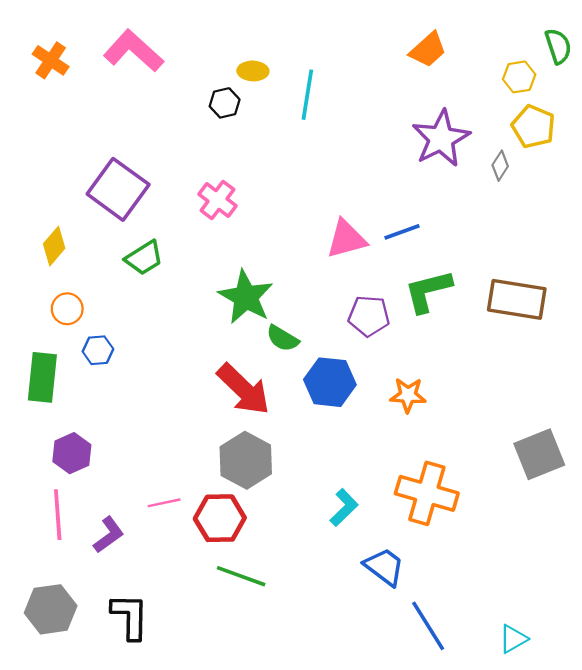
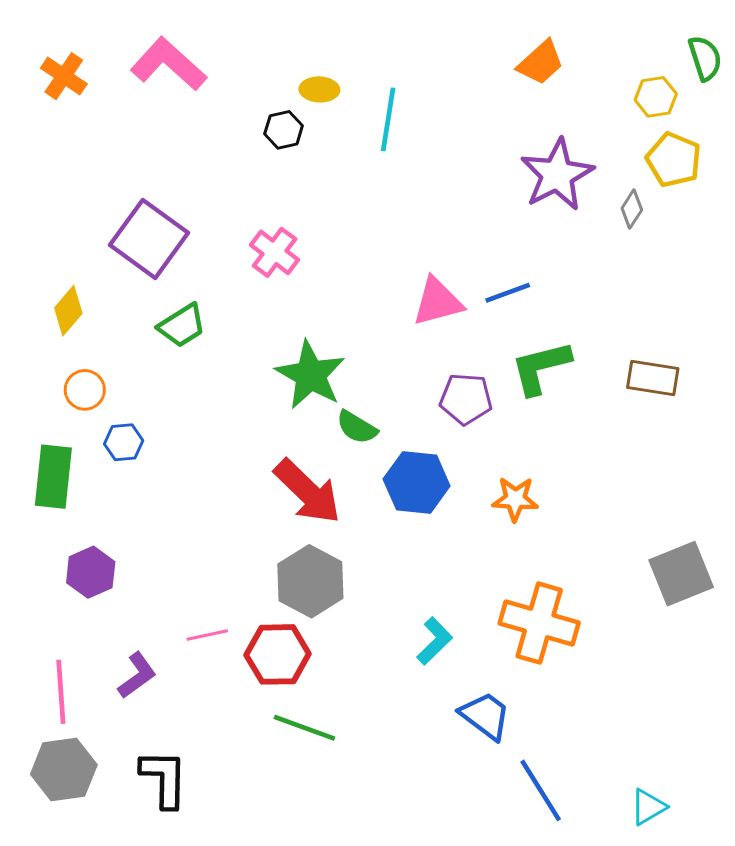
brown rectangle: (517, 299) -> (653, 378), size x0.7
pink line: (58, 515) -> (61, 692), moved

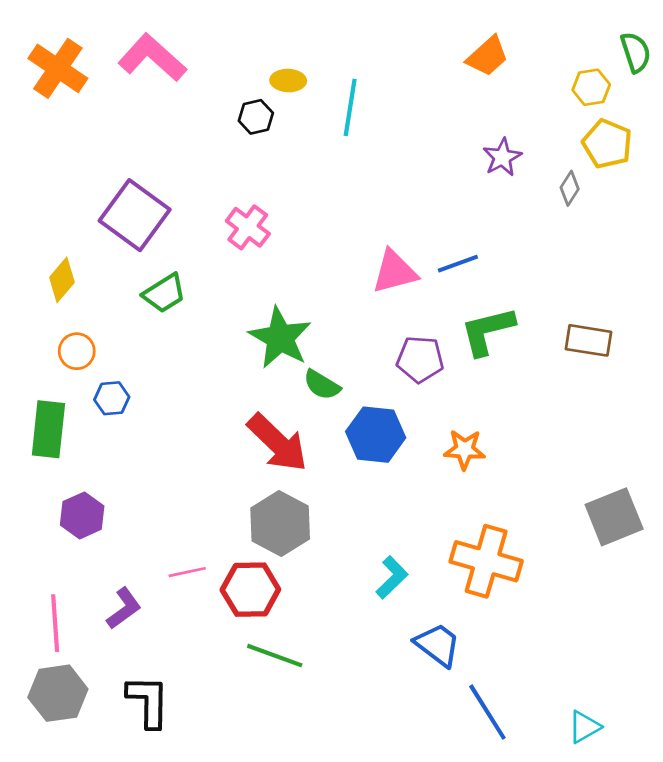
orange cross: (64, 76) -> (58, 68), size x1.4
purple star: (557, 175) -> (502, 157), size x0.6

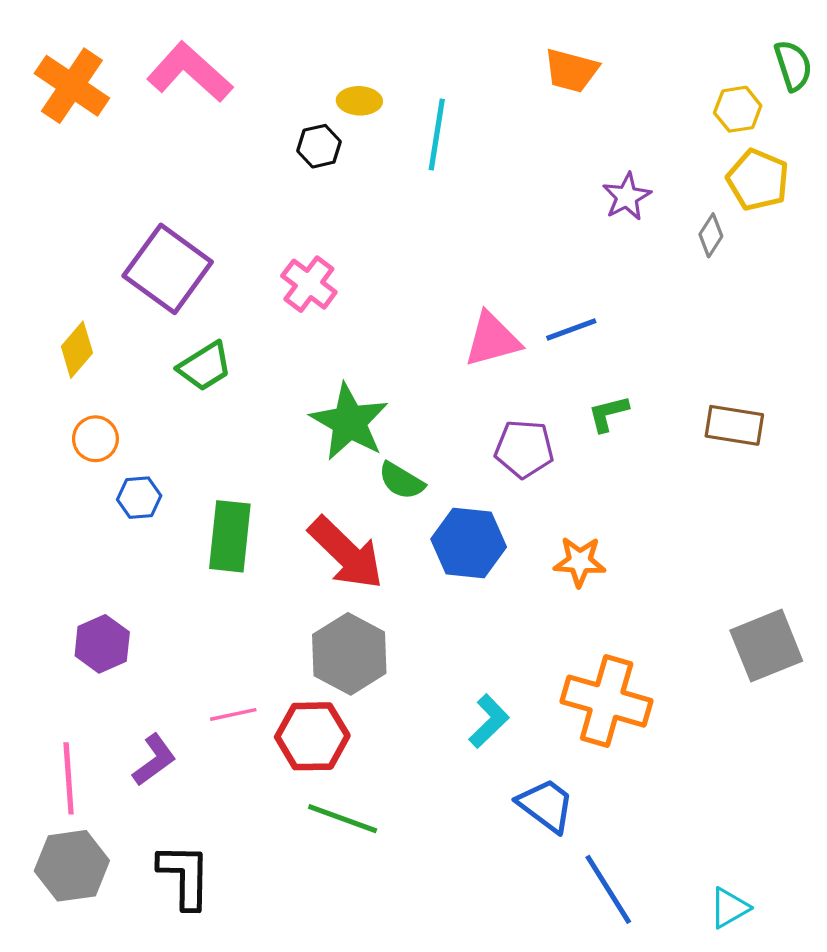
orange trapezoid: (487, 56) -> (571, 71), moved, turned 57
green L-shape: (487, 331) -> (608, 414), size x0.6
green rectangle: (48, 429) -> (230, 536), moved

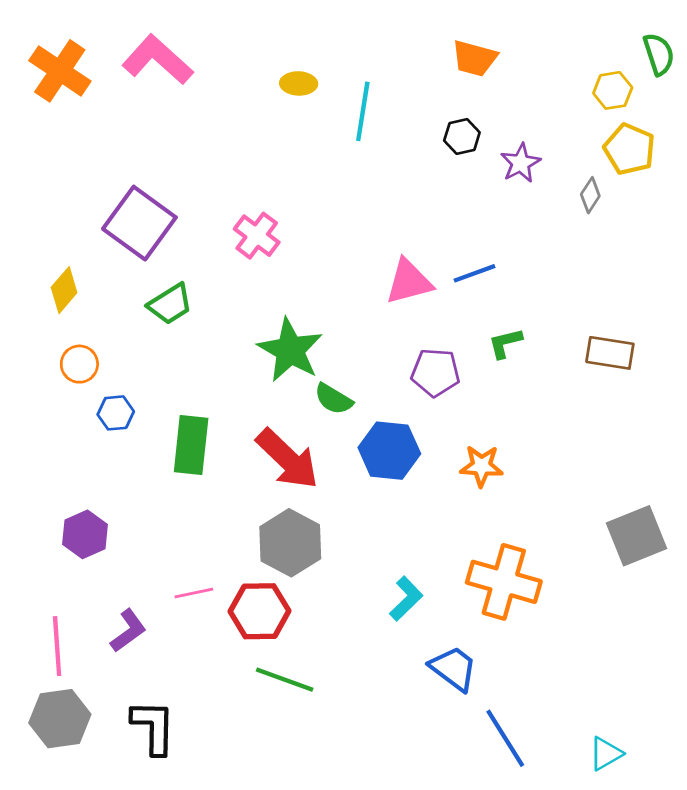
black hexagon: (319, 146) -> (462, 137), moved

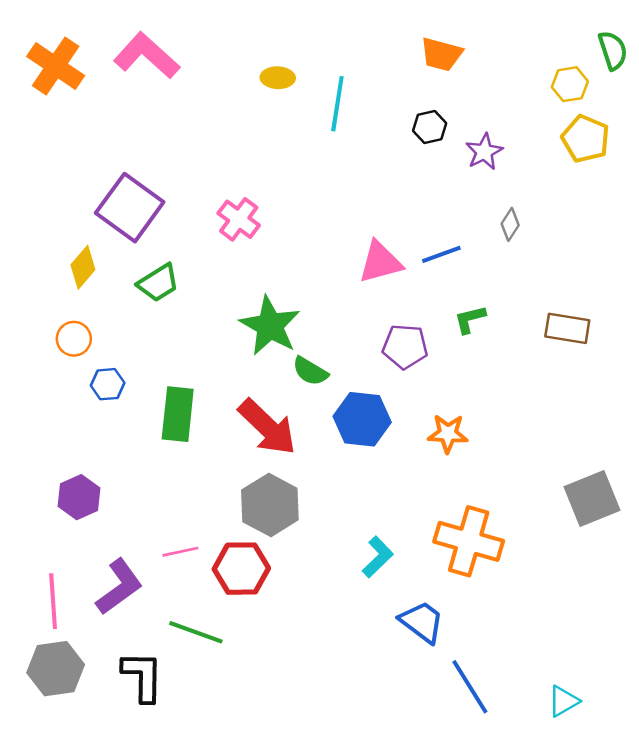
gray diamond: (590, 195) -> (510, 224), moved
yellow diamond: (64, 290) -> (83, 267), moved
purple L-shape: (128, 631) -> (119, 587), size x1.4
green line: (285, 680) -> (196, 632), moved

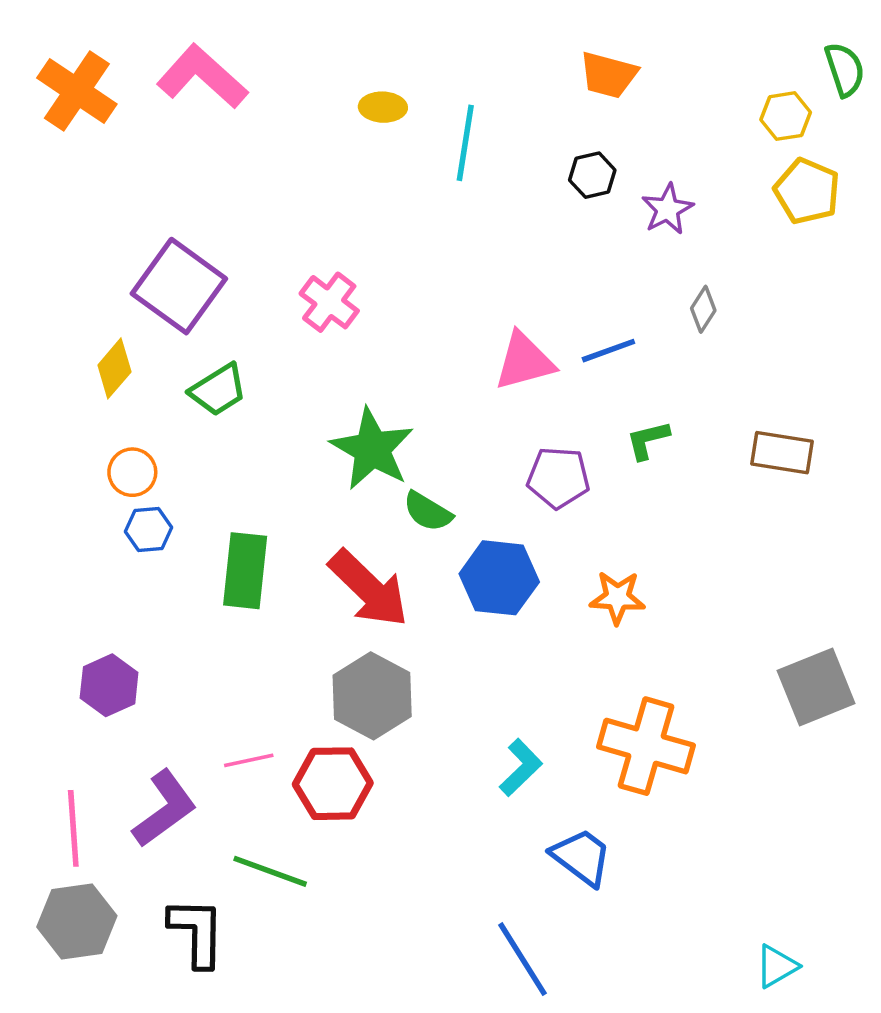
orange circle: (74, 339) -> (132, 472), moved
blue line: (470, 687) -> (523, 959), moved

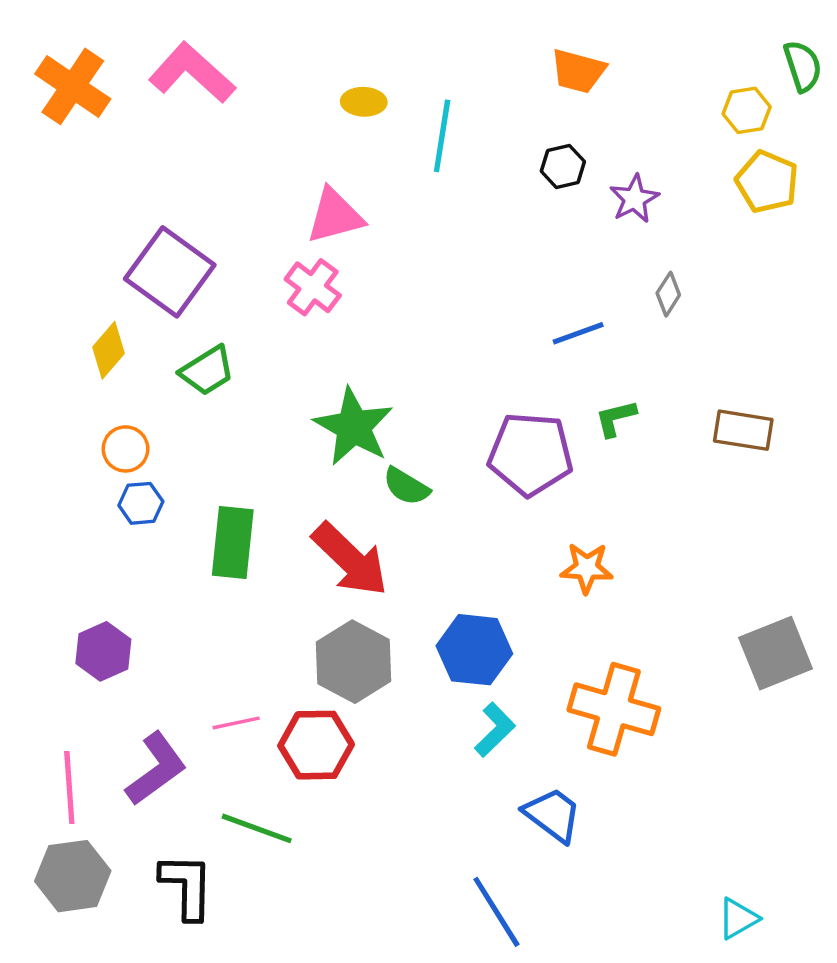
pink triangle: (524, 361) -> (335, 216), moved
purple pentagon: (558, 478) -> (531, 454), size x1.4
blue hexagon: (499, 578) -> (474, 650), moved

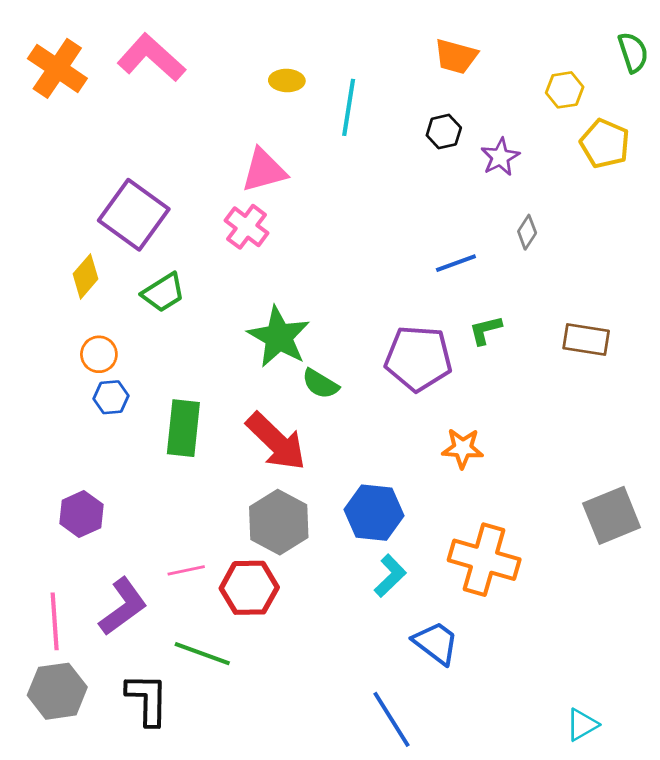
yellow hexagon: (747, 110) -> (565, 90), moved

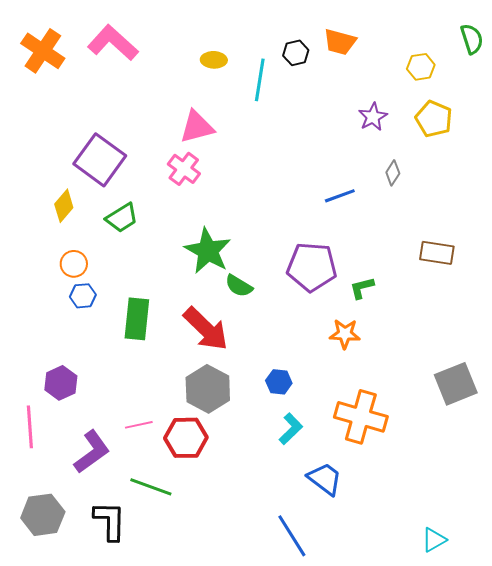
black hexagon: (444, 132) -> (296, 53), moved
yellow pentagon: (605, 144) -> (434, 119), moved
green L-shape: (485, 330) -> (362, 288), moved
blue hexagon: (374, 513) -> (279, 382), size x0.6
pink line: (55, 621) -> (30, 427), moved

